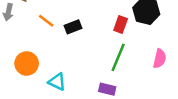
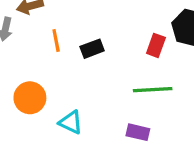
orange line: (46, 21) -> (56, 41), turned 42
green line: (118, 57) -> (153, 90), turned 64

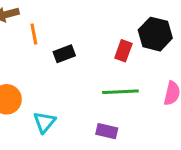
orange line: (56, 41) -> (34, 34), moved
cyan triangle: (71, 122) -> (45, 122), turned 45

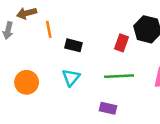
black rectangle: (64, 54) -> (73, 45), turned 35
cyan triangle: (45, 122) -> (71, 77), moved

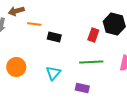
orange line: (49, 29) -> (34, 24), turned -72
cyan triangle: (71, 77) -> (53, 73), moved

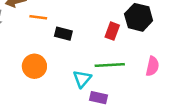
orange circle: (16, 67) -> (34, 66), moved
cyan triangle: (53, 73) -> (82, 79), moved

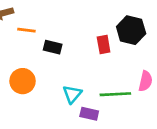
red rectangle: (112, 31) -> (104, 44), turned -30
green line: (110, 65) -> (115, 94), moved

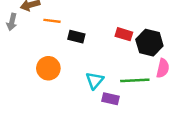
black hexagon: (131, 30) -> (149, 43), moved
red rectangle: (104, 44) -> (124, 34), turned -63

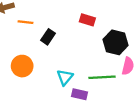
red rectangle: (124, 34) -> (87, 20), moved
black rectangle: (76, 37) -> (48, 37), turned -70

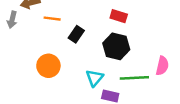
black hexagon: (116, 42) -> (116, 46), moved

